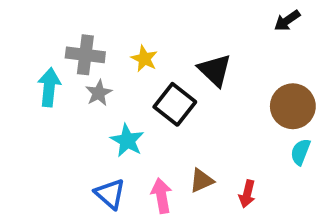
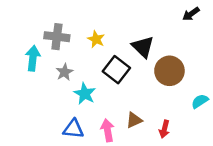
gray star: (99, 93) -> (64, 72), moved
brown circle: (293, 106) -> (169, 71), moved
cyan semicircle: (300, 152) -> (200, 101), turned 36
blue triangle: (110, 194) -> (73, 129), turned -35

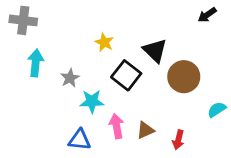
gray cross: (57, 37) -> (23, 20), moved
cyan star: (85, 94) -> (92, 101), turned -30
pink arrow: (107, 130) -> (117, 126), moved

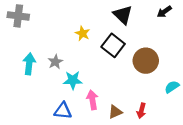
black triangle: (155, 51) -> (123, 15), moved
cyan arrow: (36, 63) -> (29, 64), moved
black square: (126, 75) -> (113, 45), moved
brown triangle: (145, 130) -> (115, 112), moved

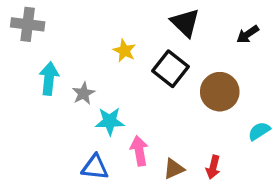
black arrow: (164, 12) -> (248, 34), moved
cyan arrow: (29, 64) -> (49, 79), moved

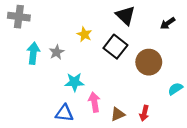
gray star: (83, 93) -> (57, 52), moved

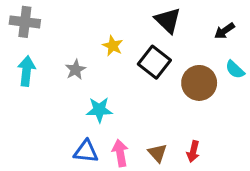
cyan arrow: (33, 53) -> (26, 71), moved
cyan semicircle: (175, 89) -> (235, 70), moved, turned -104
pink arrow: (94, 102) -> (120, 153), moved
brown triangle: (118, 114) -> (157, 153), turned -48

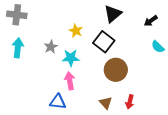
black triangle: (168, 20) -> (113, 14), turned 36
brown circle: (199, 83) -> (116, 70), moved
cyan star: (99, 110) -> (71, 58), moved
pink arrow: (120, 153) -> (70, 81), moved

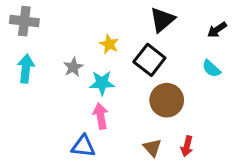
cyan semicircle: (158, 47) -> (211, 69), moved

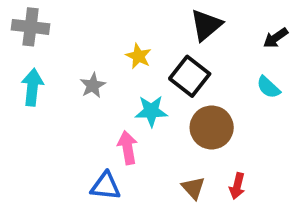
cyan star: (102, 83) -> (151, 111), moved

